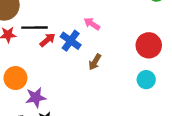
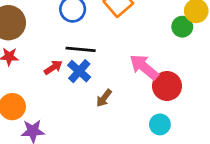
pink arrow: (92, 24) -> (144, 67), moved, size x1.6
black line: (35, 28) -> (81, 49), moved

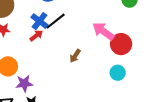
black line: (81, 49) -> (56, 21), turned -40
blue cross: (79, 71) -> (40, 21), moved

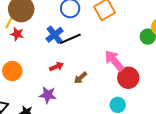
red arrow: (36, 36) -> (57, 67), moved
purple star: (24, 84) -> (48, 95), moved

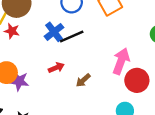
pink arrow: (114, 61) -> (121, 61), turned 60
purple star: (48, 95) -> (19, 81), moved

